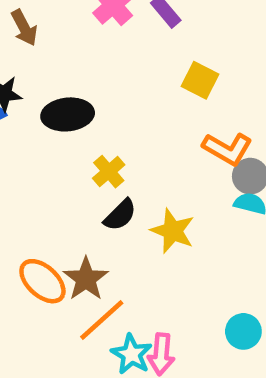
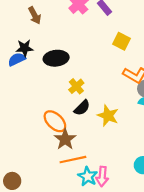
orange ellipse: (42, 281) -> (55, 121), moved
orange line: (102, 320) -> (73, 160), turned 30

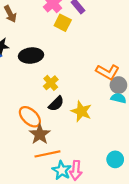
yellow square: (121, 41) -> (63, 23), moved

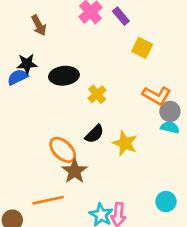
yellow square: (63, 23) -> (142, 48), moved
yellow cross: (51, 83) -> (97, 94), moved
orange line: (47, 154) -> (48, 200), moved

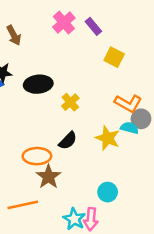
cyan semicircle: (170, 127) -> (129, 128), moved
yellow star: (125, 143) -> (108, 138), moved
orange ellipse: (63, 150) -> (37, 156), turned -44
cyan circle: (166, 202) -> (108, 192), moved

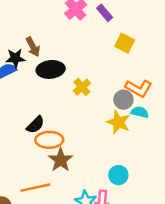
brown arrow: (14, 35) -> (33, 47), moved
gray circle: (141, 119) -> (123, 100), moved
black semicircle: (68, 141) -> (35, 125), moved

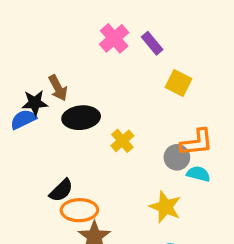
orange L-shape: (139, 88) -> (197, 142), turned -36
yellow star: (118, 122) -> (165, 207), moved

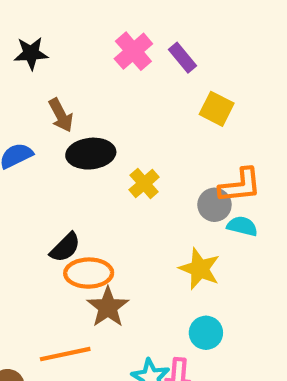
black star: (35, 103) -> (31, 53), moved

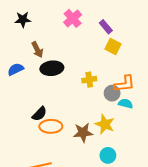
purple rectangle: (182, 58) -> (106, 27), moved
yellow cross: (144, 183) -> (89, 80), moved, turned 32
brown star: (108, 307) -> (83, 133), moved, turned 30

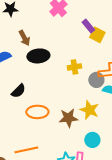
purple rectangle: (106, 27) -> (88, 26), moved
black semicircle: (39, 114) -> (18, 91), moved

